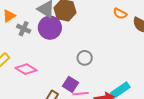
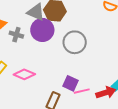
gray circle: (85, 58) -> (75, 42), moved, size x1.5

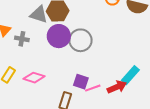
purple circle: (42, 30) -> (59, 36), moved

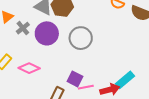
purple circle: (59, 36) -> (47, 33), moved
gray cross: (22, 39) -> (23, 28), turned 32

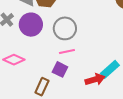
pink line: (86, 87) -> (67, 51), moved

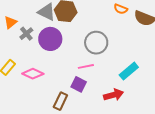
gray circle: (65, 28) -> (96, 43), moved
cyan rectangle: (110, 69) -> (129, 71), moved

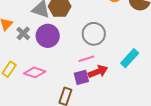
purple square: (79, 84) -> (81, 77), turned -35
red arrow: (113, 95) -> (98, 72), moved

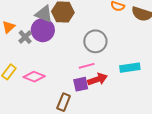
purple circle: (48, 36) -> (43, 30), moved
cyan rectangle: (130, 58) -> (130, 68), turned 36

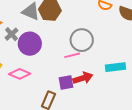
purple circle: (43, 30) -> (30, 44), moved
pink line: (87, 66) -> (72, 55), moved

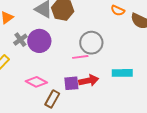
gray cross: (12, 34) -> (20, 40), moved
pink diamond: (20, 74) -> (36, 82), moved

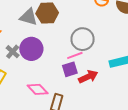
pink diamond: (36, 82) -> (38, 89), turned 30
purple square: (71, 83) -> (70, 69), moved

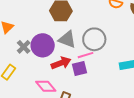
gray triangle: (29, 17) -> (67, 39), moved
red arrow: (88, 77) -> (61, 63), moved

